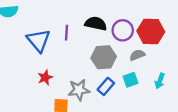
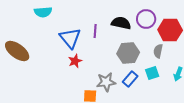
purple circle: (123, 30) -> (146, 19), moved
gray semicircle: (137, 55) -> (158, 51), turned -56
red star: (45, 77) -> (75, 61), moved

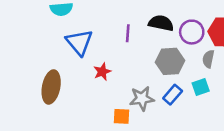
purple circle: (146, 19) -> (192, 32), moved
blue triangle: (70, 38) -> (79, 42), moved
brown ellipse: (17, 51) -> (51, 87), moved, turned 65

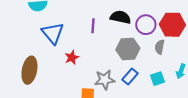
cyan square: (201, 87) -> (158, 79), moved

